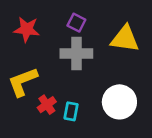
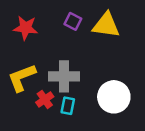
yellow triangle: (125, 39) -> (106, 25), moved
gray cross: (76, 54) -> (64, 76), moved

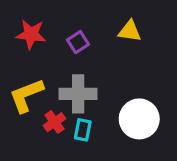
purple square: (73, 21) -> (78, 42), moved, turned 30
yellow triangle: (106, 25) -> (130, 31), size x0.7

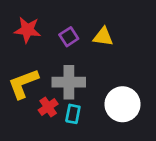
yellow triangle: (130, 31) -> (103, 37), moved

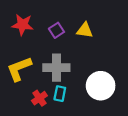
red cross: (48, 107) -> (39, 98), moved

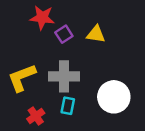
red star: (22, 25) -> (42, 18), moved
red cross: (39, 98) -> (36, 116), moved

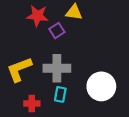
yellow triangle: (96, 34) -> (74, 12), moved
red cross: (36, 116) -> (32, 104), turned 35

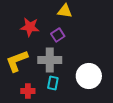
red star: (38, 16) -> (30, 27), moved
purple square: (57, 31) -> (58, 35), moved

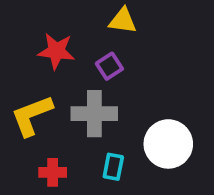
cyan rectangle: (53, 83) -> (113, 167), moved

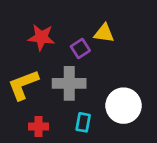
yellow triangle: (123, 21) -> (104, 33), moved

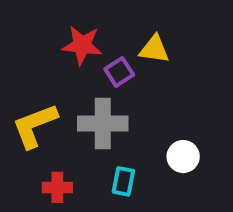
red star: (41, 37) -> (82, 45), moved
white circle: (124, 106) -> (183, 157), size x0.6

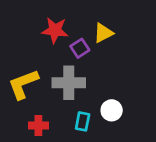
yellow triangle: (154, 49) -> (103, 33), turned -35
white circle: (183, 157) -> (112, 110), moved

